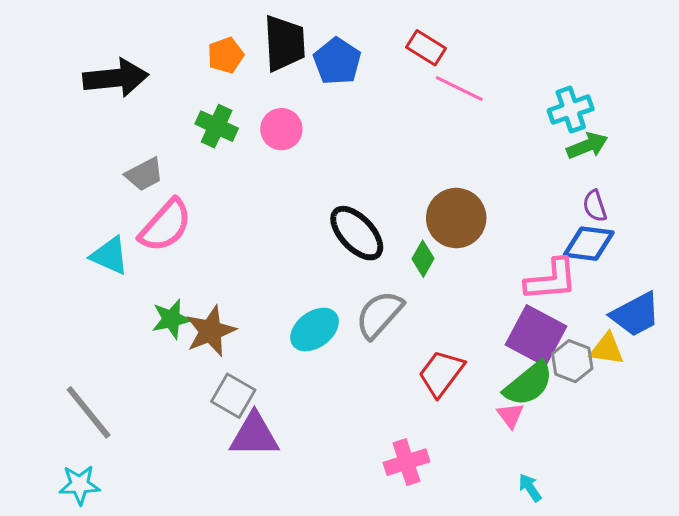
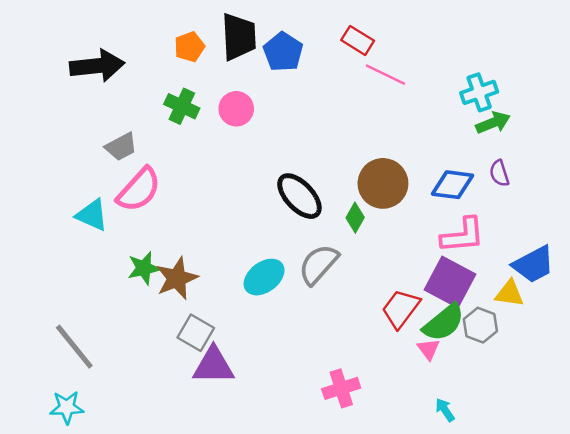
blue diamond: (589, 244) -> (453, 185), moved
gray hexagon: (572, 361) -> (480, 325), moved
red trapezoid: (441, 373) -> (401, 309), moved

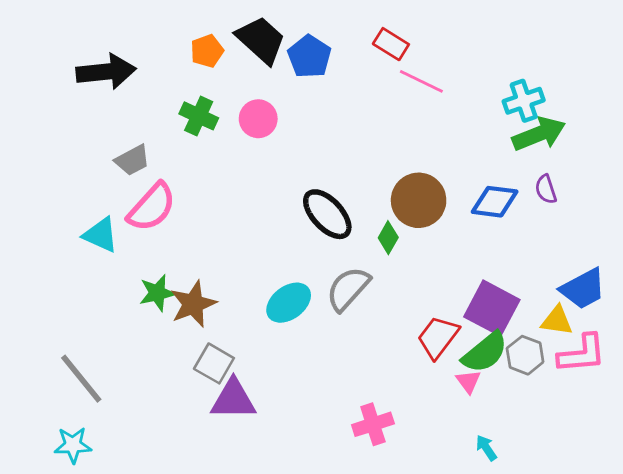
black trapezoid: (239, 37) -> (261, 40), turned -45
green arrow: (493, 123) -> (539, 134), size x1.4
pink L-shape: (463, 235) -> (582, 354), moved

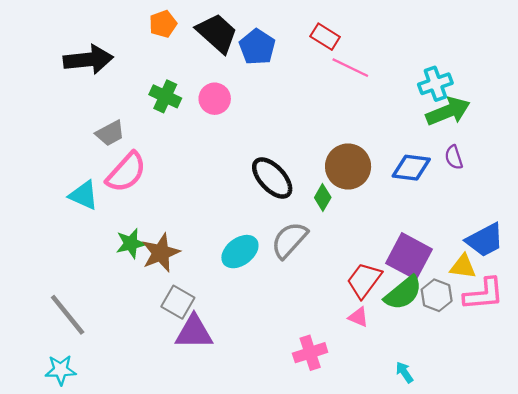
orange pentagon: (207, 51) -> (163, 24), moved
pink triangle: (468, 381) -> (358, 317), moved, turned -30

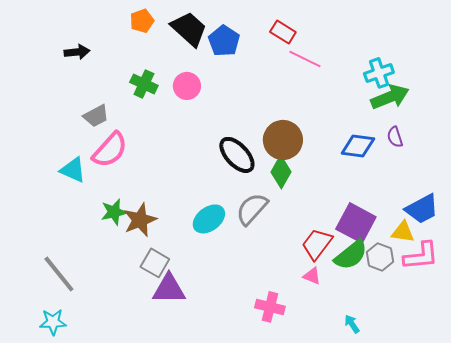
black arrow: (88, 60) -> (77, 52), size x0.6
brown circle: (348, 166) -> (283, 140), moved
green diamond: (323, 198) -> (281, 172), size x1.4
pink cross: (310, 353) -> (270, 307), turned 32

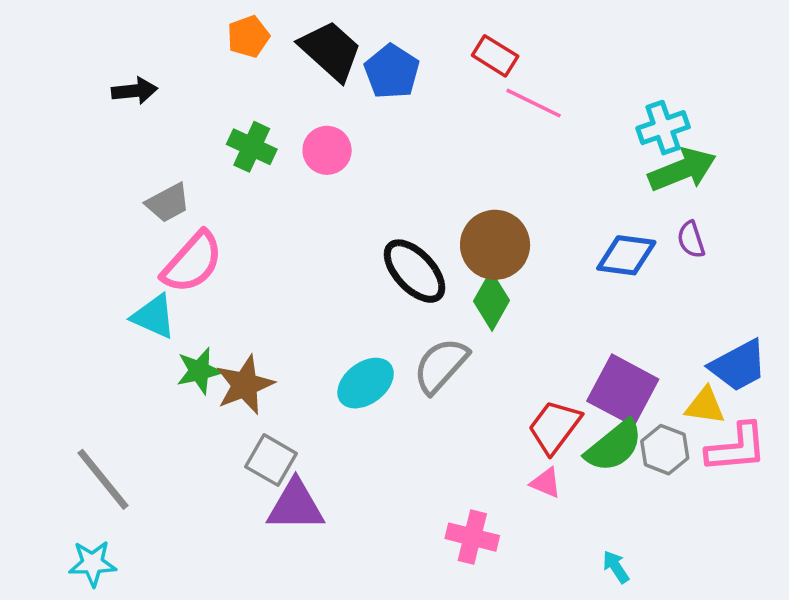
cyan triangle: (73, 170) -> (154, 317), moved

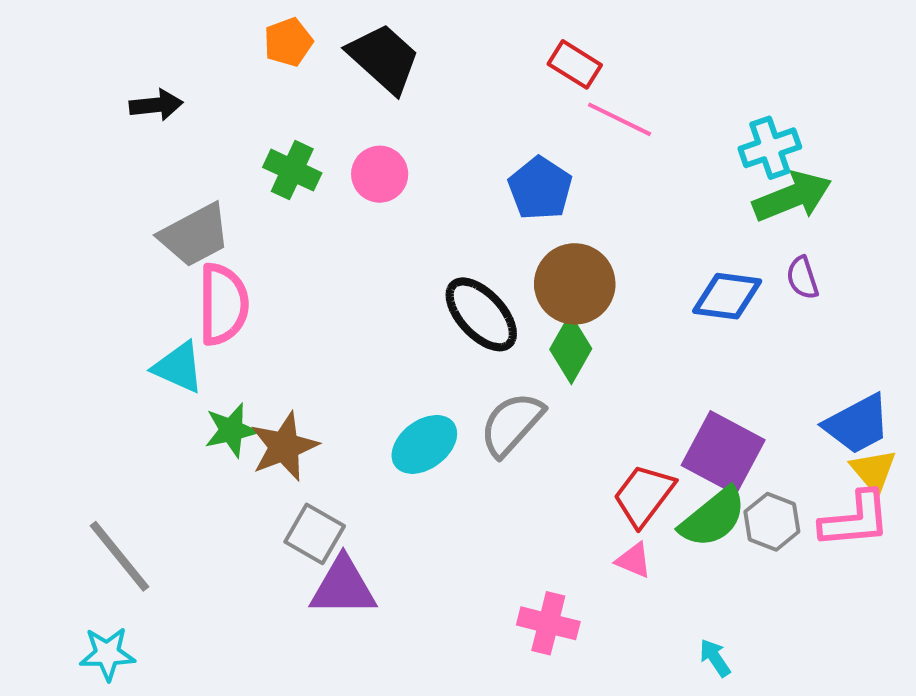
blue pentagon: (392, 72) -> (540, 188), moved
gray trapezoid: (168, 203) -> (195, 235), size x1.4
pink semicircle: (192, 262) -> (223, 304), turned -42
yellow triangle: (705, 406) -> (873, 471), moved, turned 42

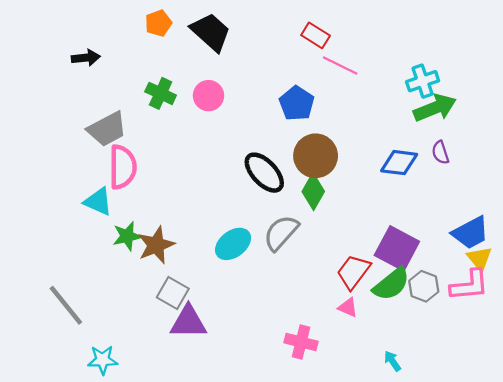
cyan star: (107, 654) -> (103, 360), moved

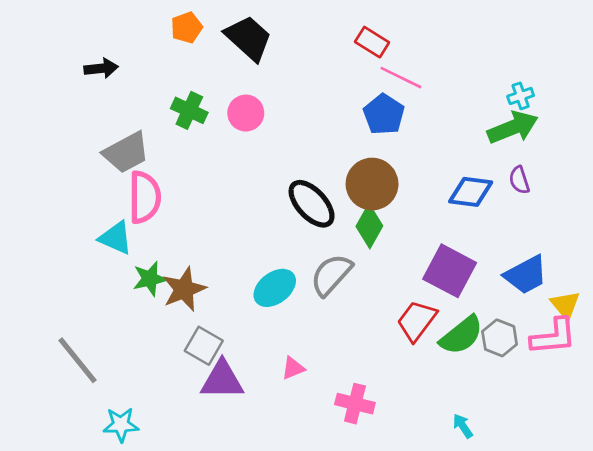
cyan cross: (423, 81) -> (521, 96), moved, size x0.7
blue pentagon: (297, 103) -> (384, 114), moved
blue trapezoid: (471, 233) -> (526, 275), moved
purple square: (397, 248) -> (450, 271), moved
pink triangle: (348, 307) -> (293, 368), moved, turned -45

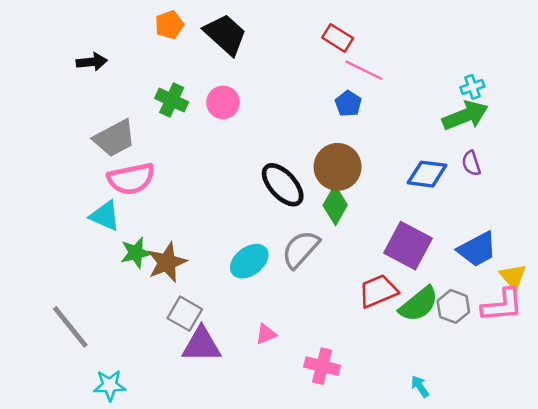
blue pentagon: (384, 114) -> (348, 104), size x0.7
pink semicircle: (145, 197) -> (131, 179), turned 78
red trapezoid: (417, 321) -> (378, 291), turned 30

